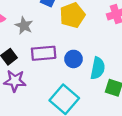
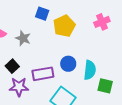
purple rectangle: (44, 53) -> (43, 74), moved

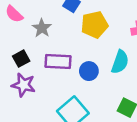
cyan semicircle: (90, 70) -> (120, 62), moved
purple rectangle: (43, 74) -> (58, 62), moved

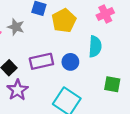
gray star: (42, 28) -> (16, 27), moved
purple star: (23, 85) -> (18, 90), turned -30

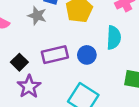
gray star: (16, 27) -> (37, 16), moved

